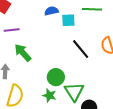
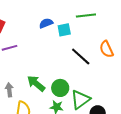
green arrow: (23, 53) -> (36, 83), moved
green triangle: (74, 92) -> (80, 100), turned 35

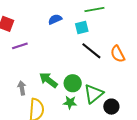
cyan square: (64, 30) -> (82, 27), moved
orange semicircle: (107, 49) -> (118, 54), moved

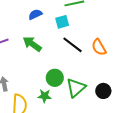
green arrow: (48, 80) -> (32, 44), moved
green star: (70, 102) -> (45, 96), moved
black circle: (111, 107) -> (103, 91), moved

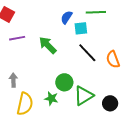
blue semicircle: (35, 14) -> (67, 17), moved, turned -40

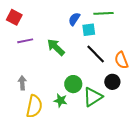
black circle: (110, 103) -> (112, 82), moved

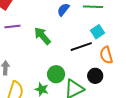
cyan square: (89, 30) -> (98, 32), moved, turned -32
black line: (96, 54) -> (81, 47), turned -70

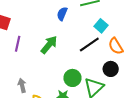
purple line: (12, 26) -> (18, 44), turned -56
green arrow: (42, 36) -> (49, 45), turned 96

